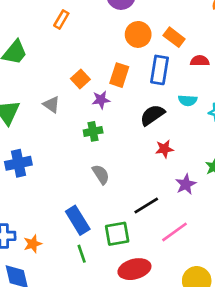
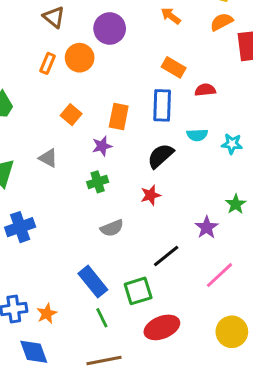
orange circle: (138, 34) -> (80, 58), moved
orange square: (80, 79) -> (71, 115), moved
red star: (164, 149) -> (151, 195), moved
gray semicircle: (101, 174) -> (112, 228), turned 108
pink line: (175, 232) -> (220, 275), moved

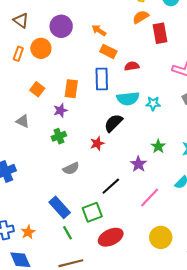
orange arrow: (171, 16) -> (99, 30), moved
cyan semicircle: (197, 135) -> (128, 99), size x1.5
black semicircle: (161, 156) -> (113, 123), moved

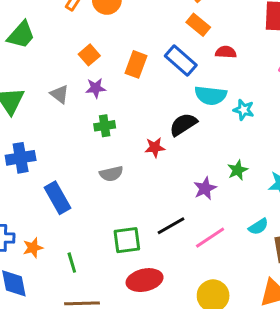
blue rectangle: (102, 79) -> (181, 60), turned -60
purple star: (61, 110) -> (96, 88), moved
black line: (111, 186) -> (171, 226), moved
blue rectangle: (60, 207) -> (58, 198), moved
green line: (68, 233) -> (72, 263), moved

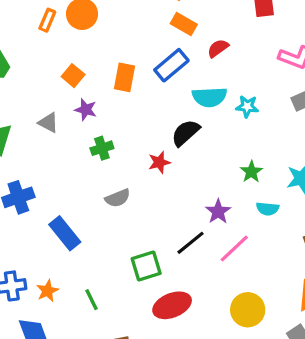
red semicircle: (226, 52) -> (218, 48), turned -30
blue rectangle: (181, 60) -> (171, 65), turned -72
purple star: (96, 88) -> (86, 110), turned 30
purple star: (205, 188) -> (218, 212), moved
cyan semicircle: (258, 227) -> (268, 209), moved, turned 48

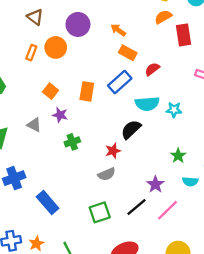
gray semicircle: (118, 198) -> (107, 174), moved
green square: (146, 266) -> (100, 212), moved

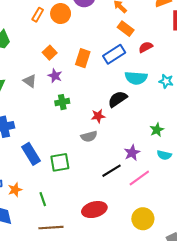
cyan star: (174, 110) -> (166, 81), moved
green square: (100, 212) -> (60, 162), moved

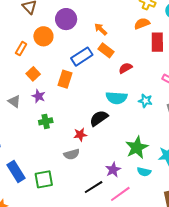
orange rectangle: (38, 15) -> (21, 49), moved
blue rectangle: (114, 54) -> (82, 57), moved
green star: (157, 130) -> (137, 147), size x1.6

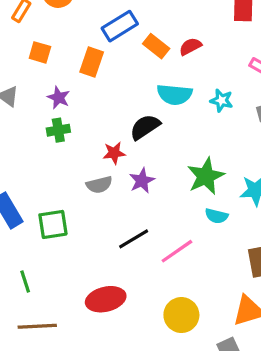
orange rectangle: (106, 50) -> (156, 46), moved
orange square: (33, 74) -> (40, 52), turned -32
purple star: (38, 96) -> (59, 98), moved
purple star: (113, 170) -> (142, 181), moved

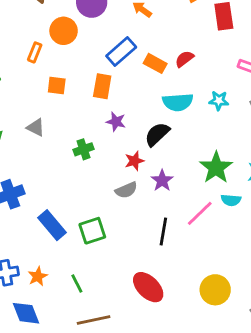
purple star: (59, 98) -> (116, 122), moved
black line: (134, 239) -> (163, 232), turned -40
pink line: (177, 251) -> (200, 213), moved
red ellipse: (106, 299) -> (148, 287), turned 68

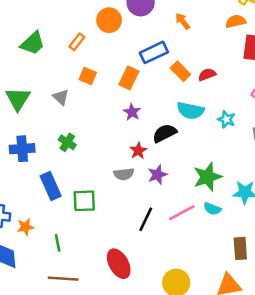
orange rectangle: (35, 52) -> (77, 42), moved
orange square: (57, 86) -> (88, 76), moved
green cross: (83, 149) -> (67, 142), moved, turned 36
red star: (134, 161) -> (138, 151), turned -30

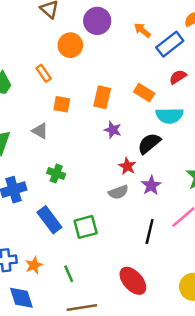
orange rectangle: (77, 42) -> (44, 73), turned -60
blue rectangle: (154, 52) -> (170, 44), moved
orange rectangle: (180, 71) -> (144, 93), moved

